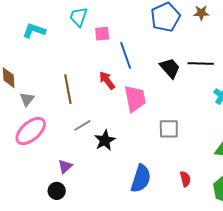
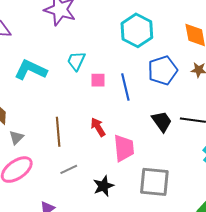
cyan L-shape: (34, 30) -> (31, 70), size x1.4
blue line: (126, 55) -> (125, 87), moved
gray square: (169, 129) -> (154, 182), size x1.5
black star: (105, 140) -> (103, 186), moved

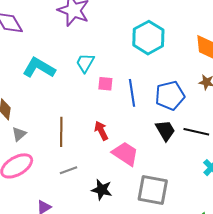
blue pentagon: (163, 70) -> (170, 96), moved
pink trapezoid: (124, 148) -> (125, 154), turned -56
black star: (103, 186) -> (102, 190), turned 30

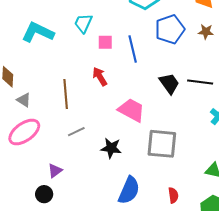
blue pentagon: (170, 96) -> (170, 29), moved
red arrow: (101, 131) -> (100, 77), moved
gray triangle: (19, 134) -> (24, 100), turned -42

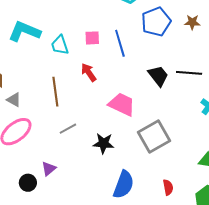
cyan trapezoid: (83, 23) -> (60, 45), moved, turned -40
gray square: (162, 144) -> (154, 136), turned -32
black circle: (44, 194) -> (28, 183), moved

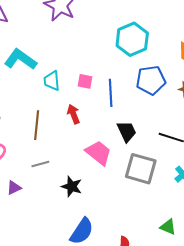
black trapezoid: (158, 76) -> (127, 131), moved
gray square: (154, 136) -> (141, 169), moved, turned 32
purple triangle: (49, 169) -> (14, 188), moved

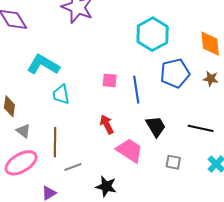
cyan trapezoid: (52, 81) -> (61, 94), moved
red arrow: (74, 114) -> (107, 124), moved
brown line: (37, 125) -> (55, 142), moved
gray square: (141, 169) -> (173, 162), size x0.5

